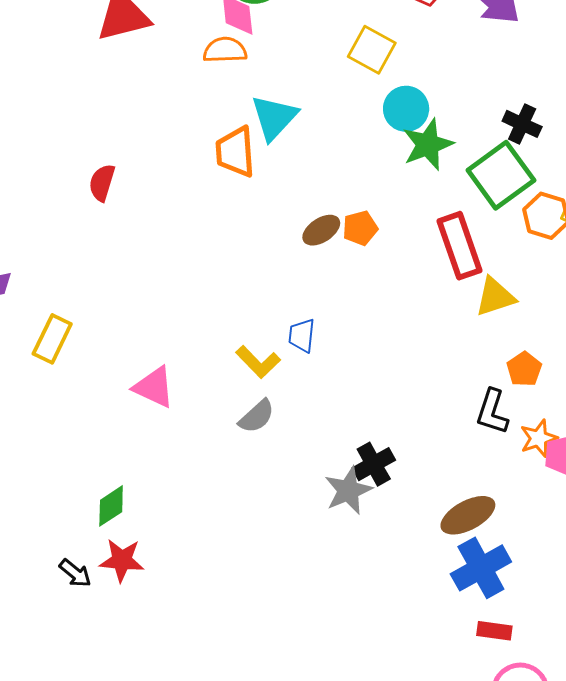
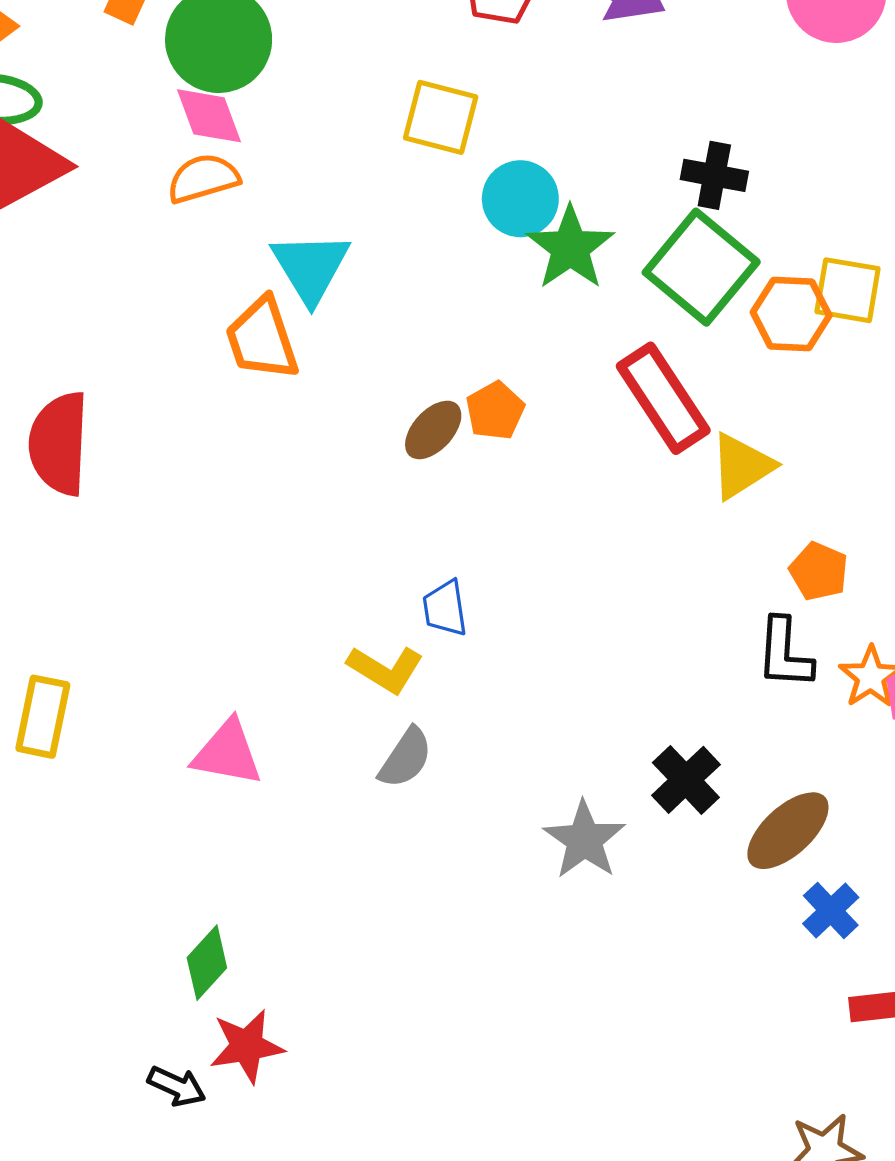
red semicircle: (102, 183) -> (59, 444), size x1.6
black cross: (374, 464) -> (686, 780), moved
blue cross: (481, 568) -> (831, 910), size x0.6

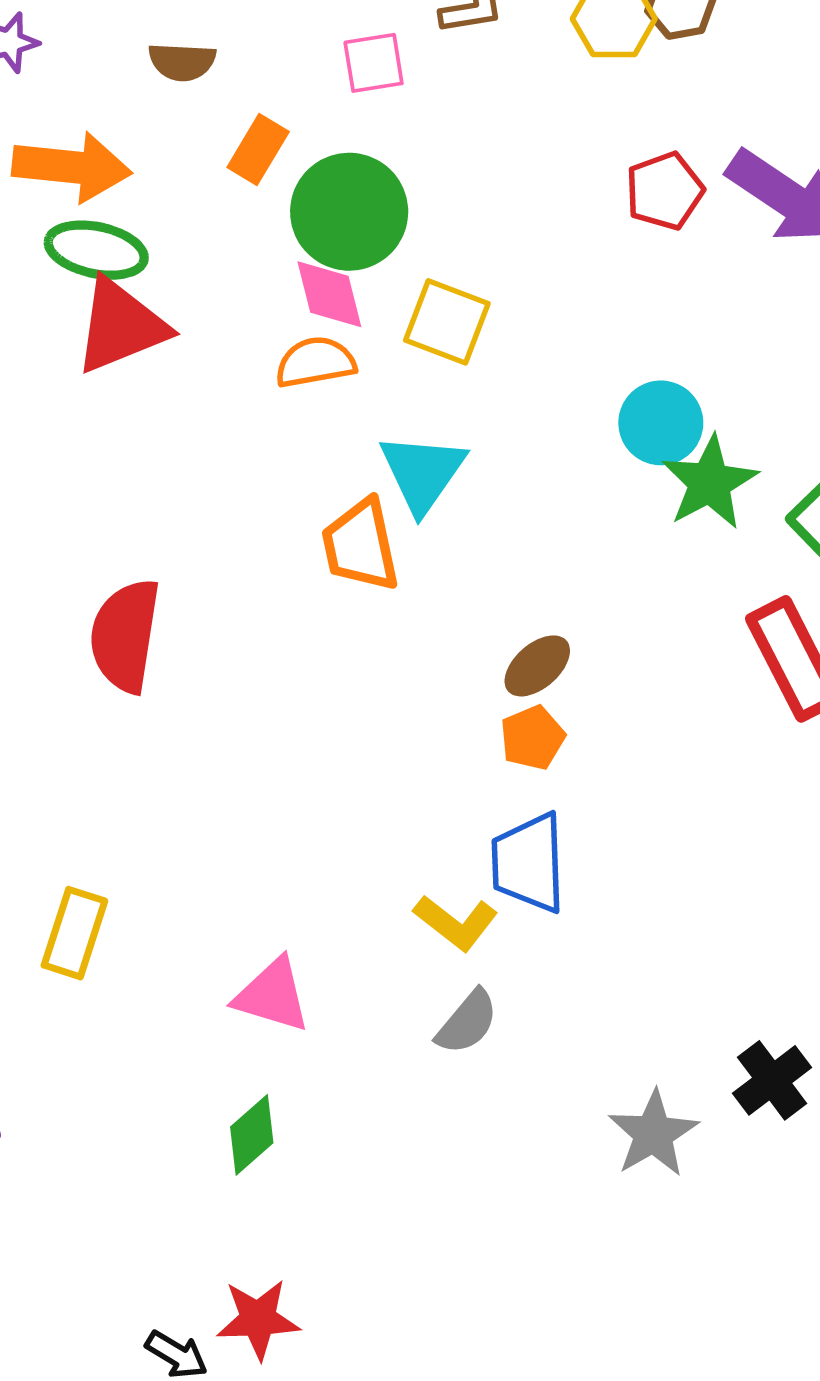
yellow square: (441, 117) -> (447, 322), moved
orange pentagon: (495, 411) -> (532, 738), moved
blue trapezoid: (445, 608) -> (529, 863), size x1.6
green diamond: (207, 963) -> (252, 1135), moved

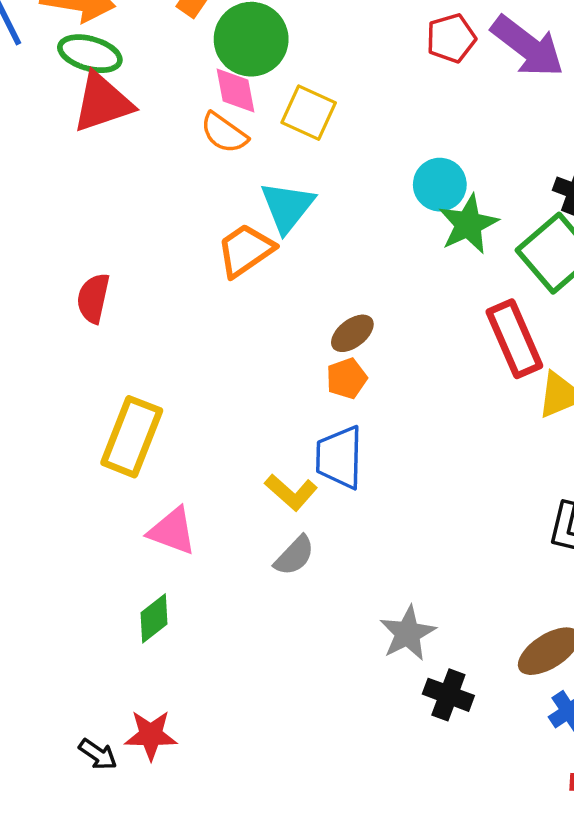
orange semicircle: (315, 362) -> (224, 133), turned -138
orange trapezoid: (360, 545) -> (245, 250), turned 64
red semicircle: (125, 636) -> (93, 298), size x0.7
yellow rectangle: (74, 933) -> (132, 437), moved, size x1.4
black cross: (772, 1080) -> (448, 695), moved, turned -36

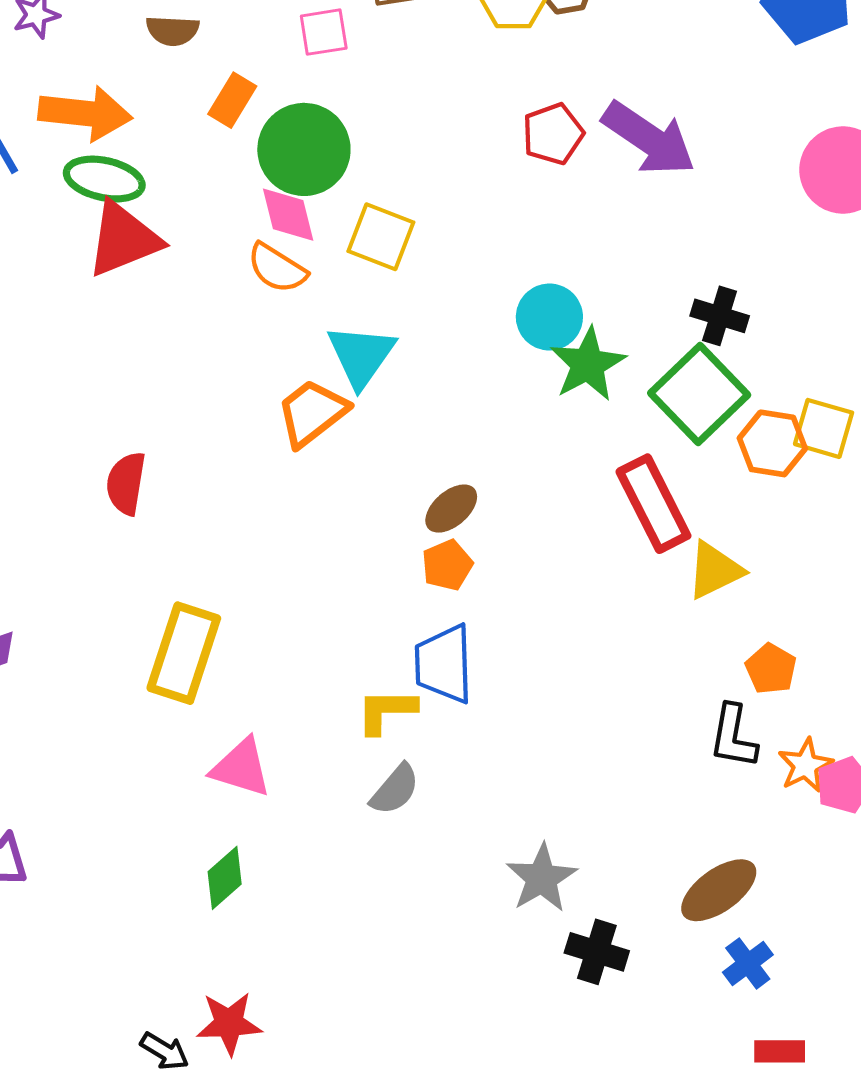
yellow L-shape: (291, 492) -> (386, 711), turned 142

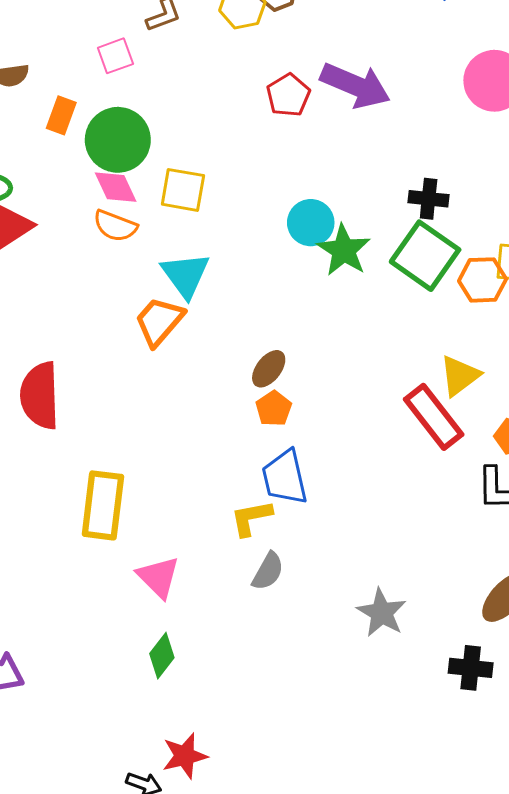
red semicircle: (126, 483) -> (40, 396), size x1.5
red rectangle: (653, 504) -> (434, 417), moved
pink triangle: (241, 768) -> (158, 577), turned 39
black cross: (597, 952) -> (471, 668), moved

